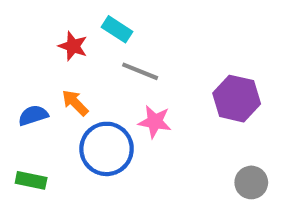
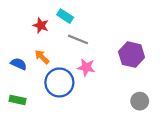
blue semicircle: (33, 115) -> (19, 64), turned 42

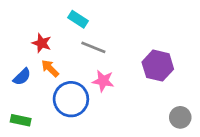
red star: (41, 25) -> (42, 43), moved
blue semicircle: (19, 64) -> (22, 77), turned 112
gray circle: (140, 101) -> (180, 117), moved

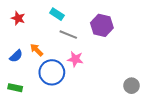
red star: (42, 43) -> (18, 18), moved
purple hexagon: (158, 66) -> (102, 25), moved

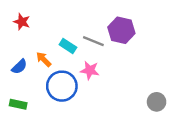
cyan rectangle: (57, 14) -> (68, 46), moved
gray line: (68, 35) -> (93, 41), moved

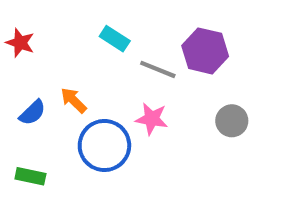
red star: (22, 22) -> (20, 43), moved
cyan rectangle: (68, 46) -> (115, 39), moved
gray circle: (157, 102) -> (232, 121), moved

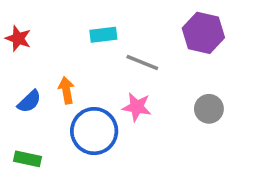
cyan rectangle: (115, 39) -> (103, 35), turned -40
purple hexagon: (205, 51) -> (203, 33), moved
orange arrow: (74, 100) -> (66, 90), turned 35

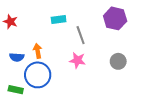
gray line: (142, 63) -> (81, 35), turned 48
blue semicircle: (29, 101) -> (17, 57), turned 48
blue circle: (94, 131) -> (38, 75), moved

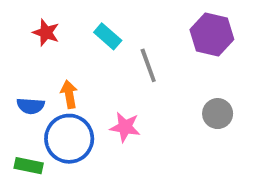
cyan rectangle: (59, 20) -> (108, 36), turned 48
red star: (10, 22) -> (46, 33), moved
pink star: (77, 60) -> (125, 127), moved

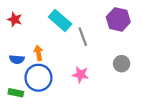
red star: (46, 33) -> (15, 19), moved
cyan rectangle: (108, 36) -> (60, 21), size x1.5
pink star: (125, 127) -> (81, 74), moved

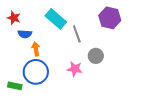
blue semicircle: (17, 59) -> (25, 34), moved
gray circle: (122, 64) -> (96, 56), moved

